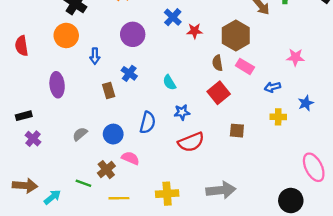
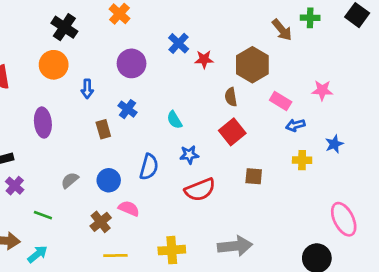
pink rectangle: (245, 66) -> (281, 101), moved
green line: (83, 183) -> (43, 215), moved

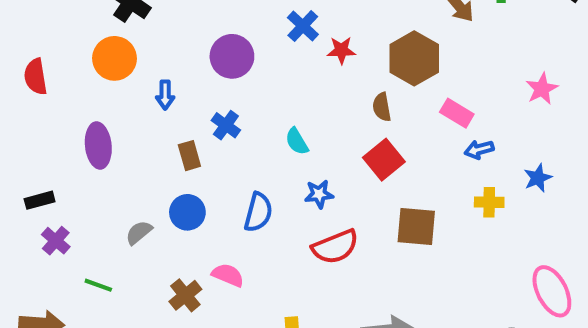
pink star: (322, 90) -> (542, 89), moved, turned -30
brown square: (254, 176) -> (416, 226), size x1.5
blue circle: (109, 180) -> (187, 212), moved

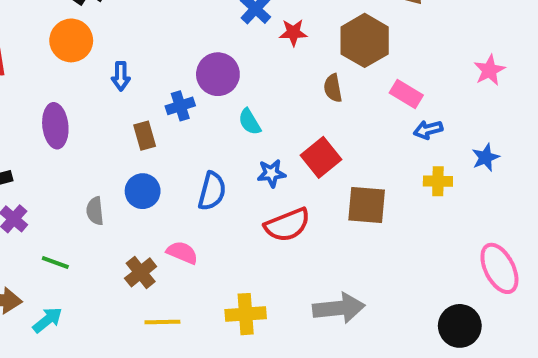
purple circle: (232, 56) -> (218, 74), moved
blue cross: (226, 125) -> (180, 106), turned 36
red square: (384, 160) -> (321, 157), moved
gray semicircle: (139, 233) -> (95, 211), turned -56

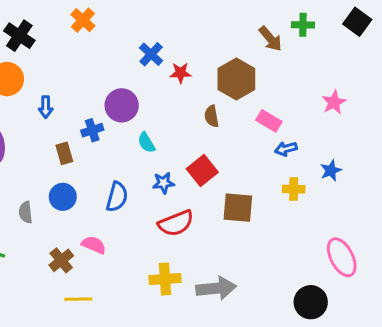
yellow cross: (246, 314) -> (165, 279), moved

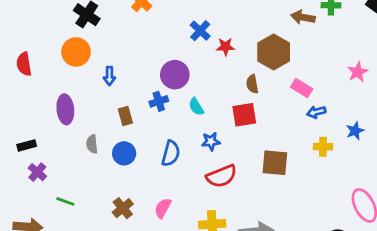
brown arrow: (270, 39) -> (303, 17), turned 140
blue cross: (92, 130) -> (159, 101), moved
red square: (202, 170) -> (244, 115), moved, turned 30
gray semicircle: (26, 212) -> (92, 144), moved
pink semicircle: (94, 245) -> (163, 208), moved, turned -85

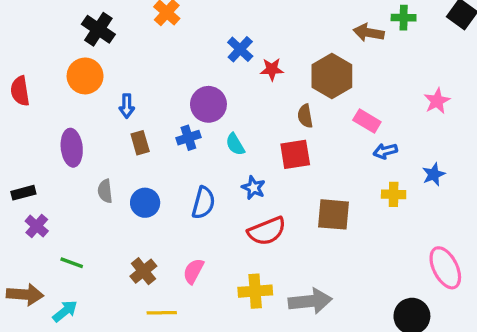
brown rectangle: (125, 116) -> (140, 143), moved
blue star: (211, 141) -> (253, 188), turned 30

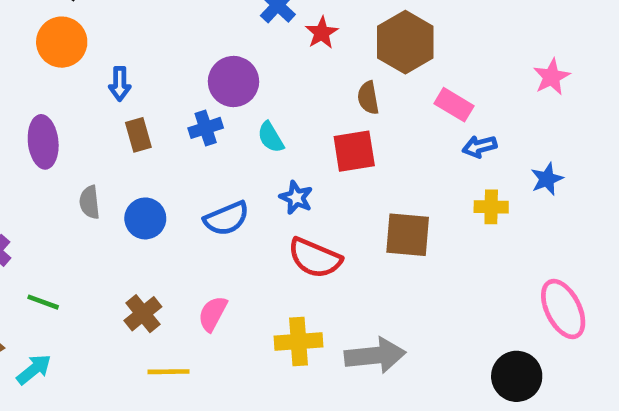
red star: (272, 69) -> (322, 33), turned -30
blue semicircle: (203, 203) -> (227, 218), turned 52
red semicircle: (267, 231) -> (315, 258), turned 45

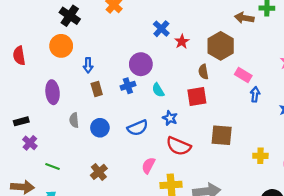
blue arrow: (480, 147) -> (255, 94), turned 112
yellow cross: (491, 207) -> (260, 156), moved
pink semicircle: (213, 314) -> (148, 165), moved

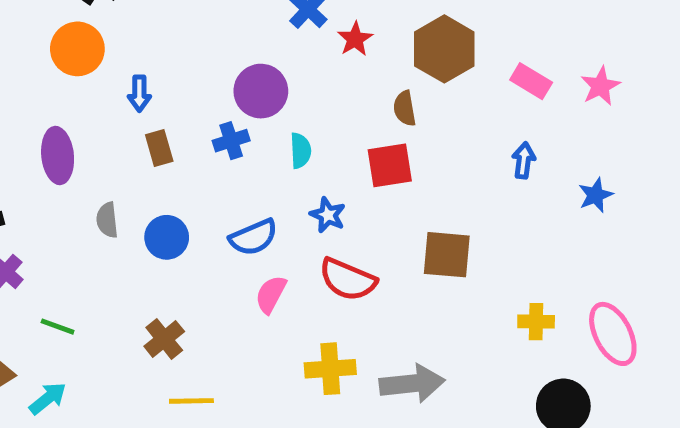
pink rectangle: (243, 75) -> (531, 81), moved
cyan semicircle: (158, 90) -> (301, 151), turned -152
yellow cross: (260, 156) -> (536, 322), moved
pink semicircle: (148, 165) -> (271, 294), moved

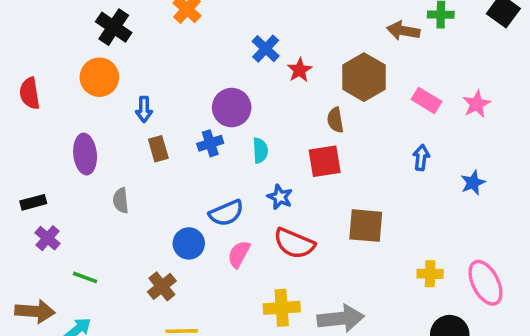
blue circle: (167, 237) -> (189, 243), moved

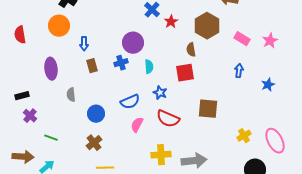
blue circle: (189, 243) -> (96, 114), moved
yellow cross: (430, 274) -> (244, 136), turned -32

